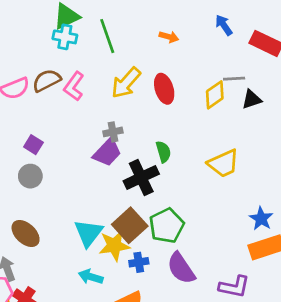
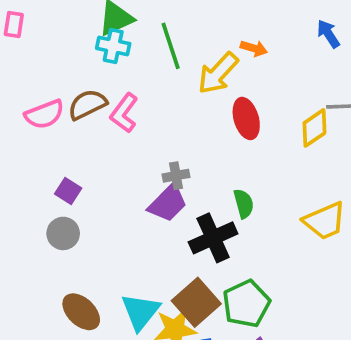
yellow arrow: (126, 83) -> (218, 73), moved
brown ellipse: (26, 234) -> (81, 312), moved

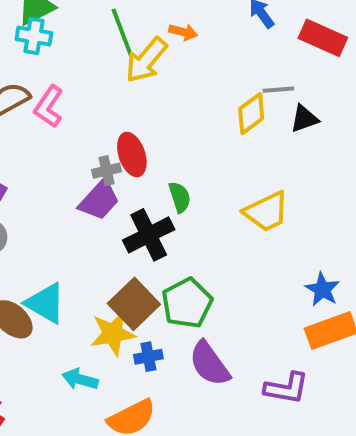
green line: (171, 46) -> (122, 33), moved
red ellipse: (246, 118) -> (132, 155), moved
cyan triangle: (140, 312) -> (46, 303), moved, turned -36

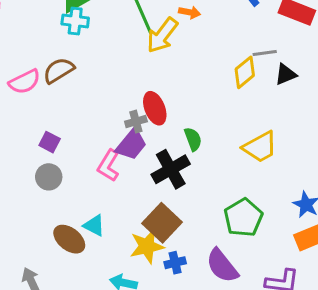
pink L-shape: (49, 107) -> (108, 166), moved
cyan triangle: (46, 303) -> (94, 225), size x0.7
green pentagon: (187, 303) -> (243, 218), moved

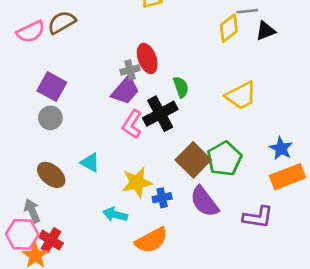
purple square: (50, 142) -> (52, 87), size x1.5
pink L-shape: (108, 166) -> (132, 124), moved
brown square: (162, 223) -> (193, 160), moved
brown ellipse: (69, 239) -> (51, 175), moved

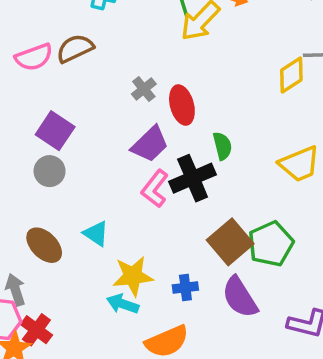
gray cross: (130, 70) -> (144, 89), moved, turned -30
yellow star: (137, 182) -> (133, 276), moved

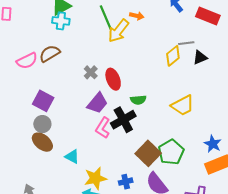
green semicircle: (222, 146) -> (138, 100), turned 105
brown ellipse: (44, 245) -> (42, 142), moved

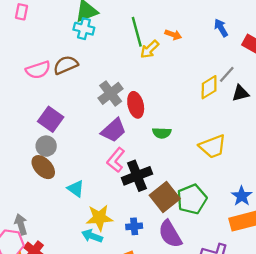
yellow arrow: (118, 31) -> (150, 49), size x0.7
gray line: (186, 43) -> (227, 74), turned -49
gray cross: (91, 72) -> (111, 93), size x1.5
black cross: (123, 120) -> (137, 176), moved

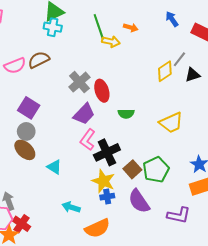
yellow arrow: (150, 49) -> (111, 42), turned -120
brown square: (165, 197) -> (132, 169), size x0.7
yellow star: (99, 218) -> (103, 181), moved, turned 30

